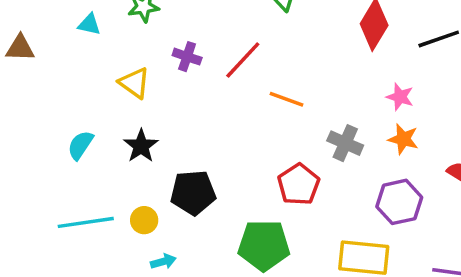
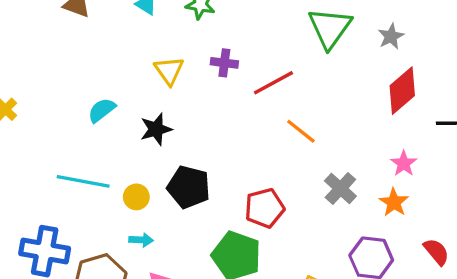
purple cross: (187, 57) -> (224, 63), turned -30
red pentagon: (299, 184) -> (265, 208), moved

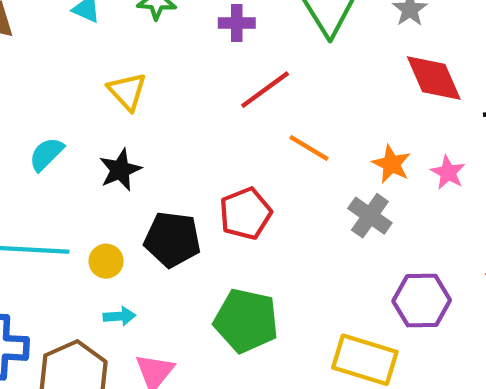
purple cross: (224, 63) -> (237, 23), moved
red diamond: (402, 91) -> (434, 78), turned -66
orange star: (394, 202) -> (391, 164), moved
red pentagon: (265, 208) -> (245, 214), moved

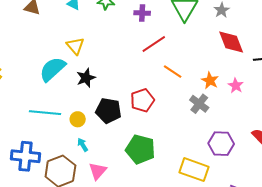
yellow triangle: (127, 91) -> (75, 46), moved
cyan semicircle: (46, 154) -> (52, 69), size x1.6
cyan arrow: (119, 316) -> (83, 145), turned -120

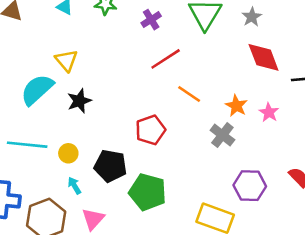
purple cross: (142, 13) -> (151, 20), turned -35
black pentagon: (108, 111) -> (110, 166), moved

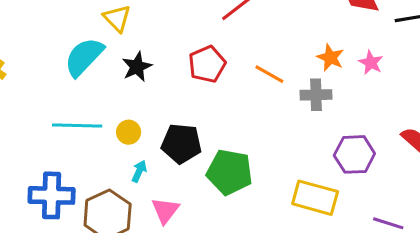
orange line: (189, 94) -> (269, 74), moved
red pentagon: (150, 130) -> (207, 64), moved
gray cross: (222, 135) -> (316, 95), turned -35
cyan arrow: (74, 186) -> (139, 171), turned 60

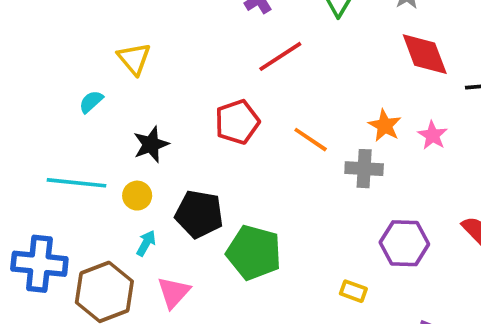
cyan semicircle: (84, 57) -> (91, 102), size x0.5
black star: (137, 67) -> (151, 144), moved
yellow rectangle: (315, 198) -> (353, 291), size x0.5

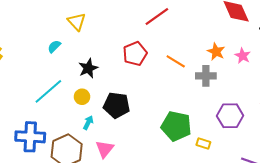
cyan line: (76, 183) -> (48, 91), turned -44
green pentagon: (254, 253) -> (176, 126), moved

